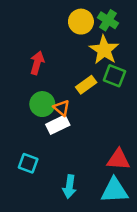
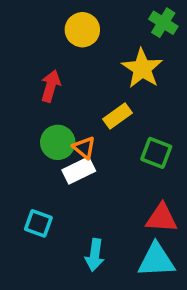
green cross: (108, 20) -> (163, 23), moved
yellow circle: (81, 22) -> (82, 30), moved
green square: (114, 76) -> (156, 153), moved

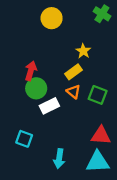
yellow star: (142, 68) -> (83, 51), moved, size x0.6
red arrow: (51, 86) -> (31, 71), moved
orange triangle: (84, 148) -> (73, 92), moved

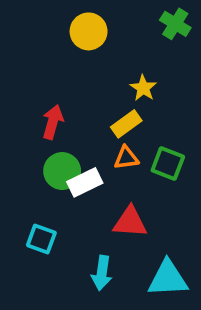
green circle: (36, 88) -> (62, 171), moved
orange triangle: (73, 92) -> (126, 158), turned -48
red triangle: (101, 136) -> (130, 222), moved

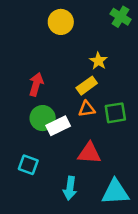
green square: (168, 163) -> (115, 113), turned -30

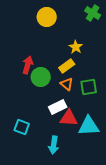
orange triangle: (87, 109) -> (67, 84), turned 48
green circle: (43, 118) -> (41, 77), moved
white rectangle: (58, 126) -> (58, 107), moved
cyan triangle: (115, 192) -> (89, 126), moved

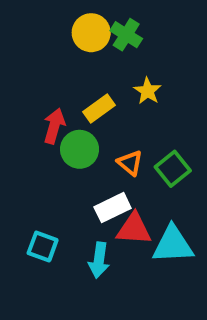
green cross: (93, 13) -> (126, 35), moved
yellow rectangle: (67, 66) -> (99, 108), moved
green square: (89, 87) -> (173, 169), turned -30
cyan arrow: (54, 145) -> (99, 260), moved

